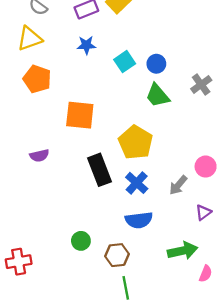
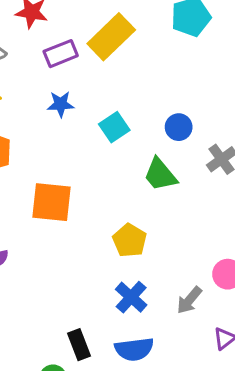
blue circle: (156, 64) -> (179, 127), moved
yellow pentagon: (136, 142) -> (130, 240), size x0.7
black rectangle: (100, 170) -> (79, 345), moved, size x0.7

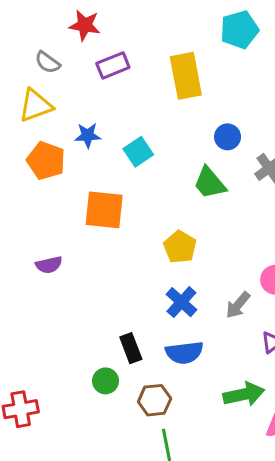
yellow rectangle: (111, 37) -> (186, 76), moved, turned -57
blue star: (61, 104) -> (88, 135), moved
cyan square: (114, 127) -> (138, 152), moved

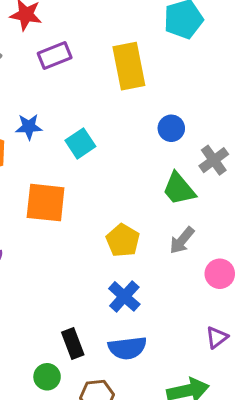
green trapezoid: (210, 183) -> (179, 189), moved
gray arrow: (238, 305) -> (182, 240), moved

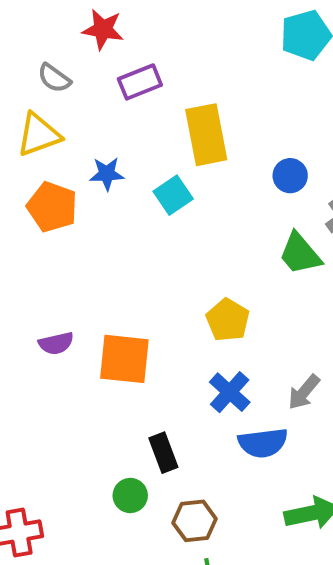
yellow rectangle: (129, 66) -> (206, 135), moved
orange square: (46, 203) -> (124, 359), moved
gray arrow: (182, 240) -> (304, 392), moved
blue semicircle: (127, 348) -> (263, 443), moved

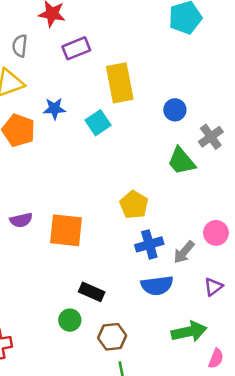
gray semicircle: (54, 78) -> (20, 46), turned 60
blue cross: (230, 392) -> (149, 244), moved, turned 32
black rectangle: (163, 453) -> (92, 292), turned -45

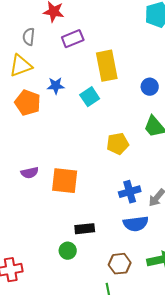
yellow pentagon: (134, 205) -> (118, 144), moved, turned 30
black rectangle: (92, 292) -> (85, 229), turned -30
brown hexagon: (112, 337) -> (120, 264), moved

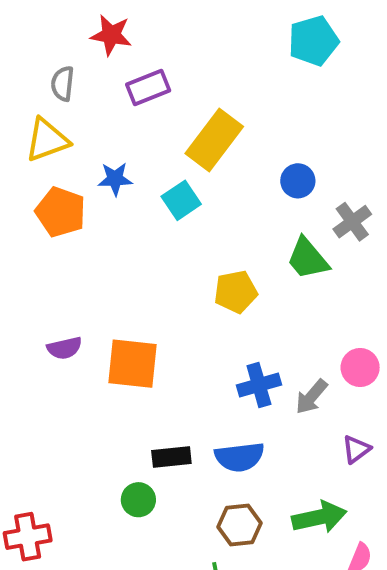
yellow rectangle: (107, 66) -> (214, 140), turned 48
blue semicircle: (136, 224) -> (240, 457), moved

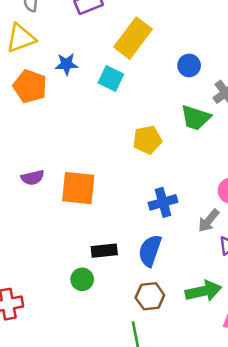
cyan square: (181, 200) -> (111, 79), turned -30
green trapezoid: (308, 259) -> (196, 118), turned -32
gray arrow: (311, 397) -> (209, 221), moved
blue semicircle: (240, 457) -> (150, 251), turned 116

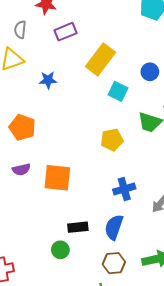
blue circle: (189, 65) -> (150, 72), moved
cyan square: (111, 79) -> (118, 91), moved
orange pentagon: (30, 86) -> (22, 127), moved

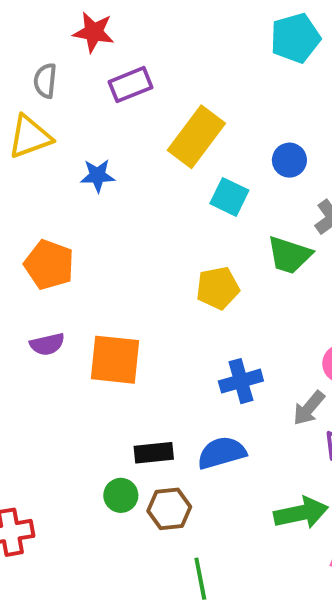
blue semicircle: (114, 227) -> (222, 453), turned 55
brown hexagon: (114, 263) -> (169, 509), moved

